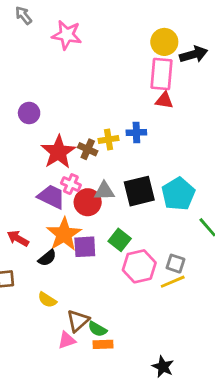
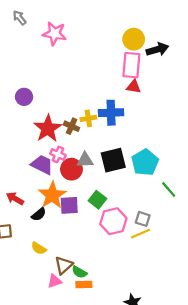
blue cross: (136, 133) -> (111, 113), size x1.5

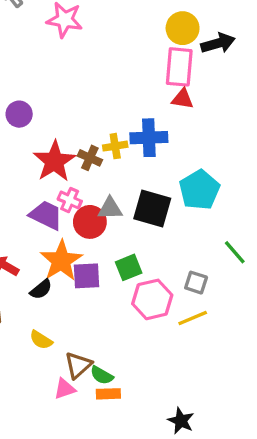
black square: (113, 160) -> (152, 208), turned 30
cyan pentagon: (145, 162) -> (199, 190), moved
green square: (97, 200) -> (129, 267), turned 30
gray square: (143, 219) -> (196, 283), moved

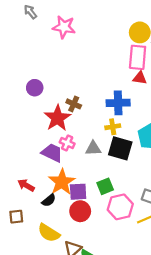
yellow cross: (115, 146) -> (113, 127), moved
brown cross: (90, 158) -> (74, 104), moved
red circle: (90, 222) -> (80, 211), moved
yellow semicircle: (41, 340) -> (49, 233), size x1.5

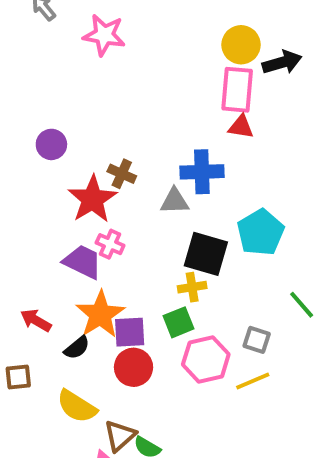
yellow cross: (113, 127) -> (192, 287), moved
gray triangle: (93, 148) -> (175, 201), moved

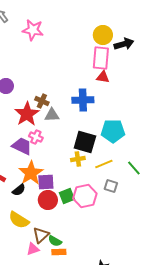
gray triangle: (175, 201) -> (52, 115), moved
cyan pentagon: (261, 232) -> (113, 131), turned 30
green square: (178, 322) -> (67, 196), moved
yellow line: (253, 381) -> (104, 164), moved

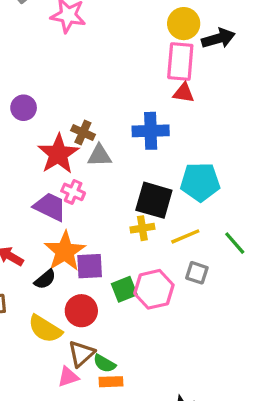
red circle: (48, 200) -> (81, 311), moved

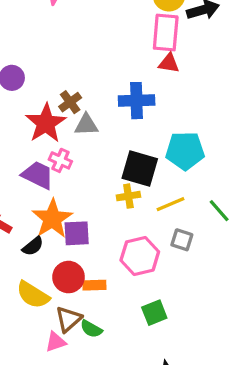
brown cross: (83, 132) -> (70, 102), turned 30
green square: (124, 289) -> (154, 313), moved
orange rectangle: (111, 382) -> (94, 285), moved

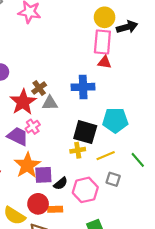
pink cross: (60, 160) -> (33, 127), turned 32
black semicircle: (33, 246) -> (61, 183), moved

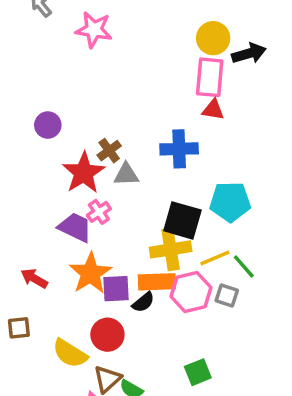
yellow cross: (78, 150) -> (171, 249), size x1.6
green line: (138, 160) -> (244, 266), moved
pink hexagon: (85, 190) -> (191, 292), moved
orange rectangle: (55, 209) -> (157, 282), moved, size x1.5

